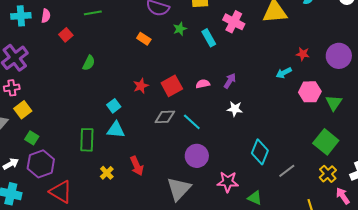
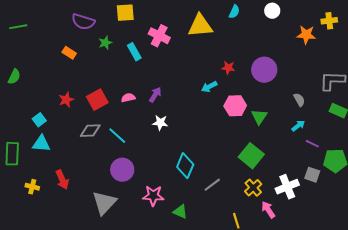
yellow cross: (107, 173) -> (32, 187), turned -32

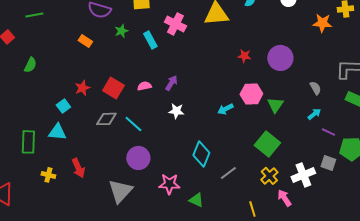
cyan arrow: (209, 87) -> (225, 109), moved
red square: (97, 100) -> (113, 88), turned -30
cyan square: (39, 120) -> (63, 106), moved

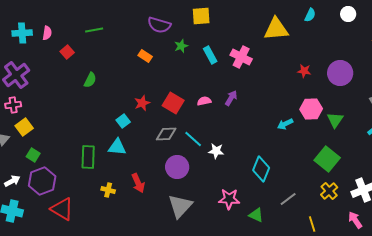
pink cross: (175, 24) -> (241, 57), moved
white star: (176, 111) -> (216, 151), moved
purple circle: (138, 158) -> (177, 167), moved
gray line: (228, 173) -> (288, 199), moved
pink arrow: (284, 198) -> (355, 220), moved

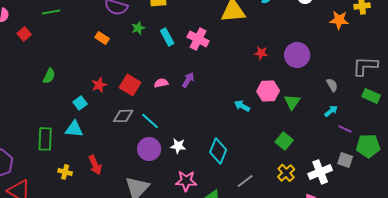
green semicircle: (90, 80) -> (49, 76), moved
cyan arrow: (285, 124) -> (242, 106), turned 56
white star: (216, 151) -> (178, 146), moved
green square: (327, 159) -> (284, 141), size x0.7
purple circle: (177, 167) -> (149, 149), moved

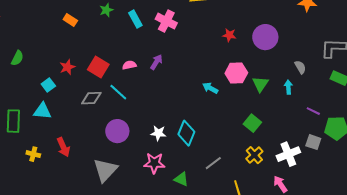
cyan arrow: (331, 111) -> (288, 87), moved, turned -56
cyan line: (150, 121) -> (118, 92), moved
white star: (178, 146) -> (158, 133), moved

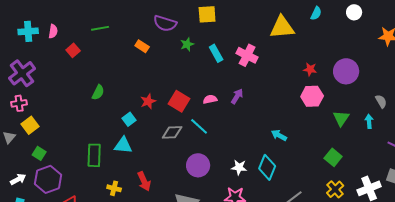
orange rectangle: (70, 20) -> (142, 46), moved
pink hexagon: (236, 73) -> (312, 96), moved
cyan arrow: (210, 88) -> (279, 135), moved

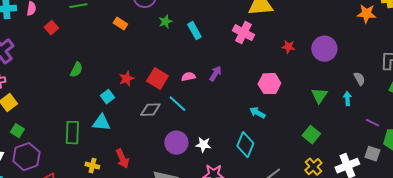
pink cross: (247, 55) -> (243, 33), moved
pink hexagon: (312, 96) -> (269, 84), moved
white star: (239, 167) -> (203, 145), moved

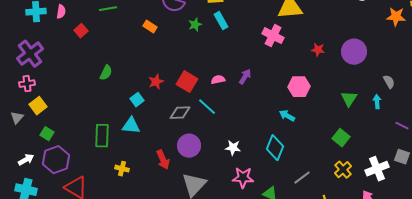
cyan rectangle: (194, 31) -> (221, 21), moved
purple circle: (176, 143) -> (189, 146), moved
red arrow: (122, 159) -> (163, 160), moved

